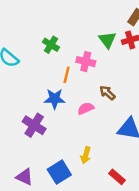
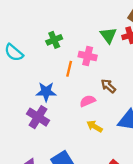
green cross: (51, 45) -> (54, 40), turned 35
blue star: (55, 99) -> (46, 92), moved
yellow arrow: (86, 155) -> (95, 126), moved, turned 105

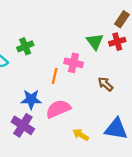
green cross: (54, 40) -> (25, 46), moved
brown arrow: (108, 86) -> (105, 84), moved
pink semicircle: (88, 101) -> (58, 109), moved, size x1.5

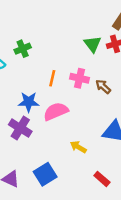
pink cross: (74, 63) -> (79, 78), moved
yellow arrow: (81, 135) -> (78, 147), moved

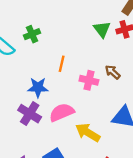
pink cross: (79, 78) -> (89, 80), moved
pink semicircle: (56, 111) -> (62, 112), moved
yellow arrow: (78, 147) -> (88, 133), size x1.5

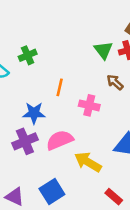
brown arrow: (113, 72) -> (115, 82), moved
purple cross: (30, 114) -> (25, 141), turned 35

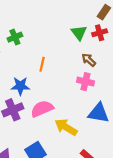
pink cross: (89, 105) -> (85, 82), moved

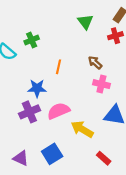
green triangle: (79, 33) -> (85, 22), moved
brown arrow: (89, 60) -> (95, 63), moved

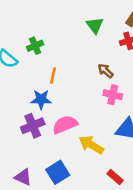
orange line: (58, 67) -> (53, 76), moved

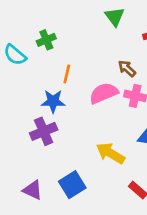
pink semicircle: (65, 125) -> (104, 93), moved

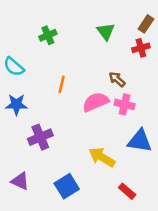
green cross: (46, 40) -> (48, 35), moved
blue star: (53, 101) -> (16, 104), moved
purple triangle: (33, 190) -> (20, 181), moved

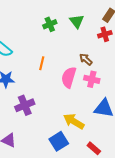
green cross: (48, 35) -> (50, 24), moved
pink semicircle: (96, 102) -> (69, 77), turned -50
blue square: (67, 186) -> (59, 141), moved

